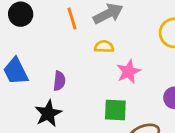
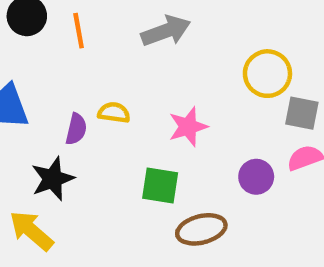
orange line: (72, 18) -> (79, 31), moved
yellow semicircle: (104, 47) -> (114, 113), moved

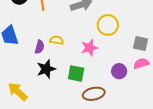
yellow circle: (267, 74) -> (108, 25), moved
black star: (53, 179) -> (46, 69), moved

